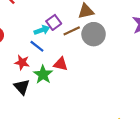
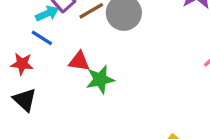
green star: (43, 75) -> (100, 79), moved, turned 30

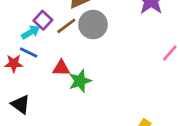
red star: (22, 64) -> (14, 63), moved

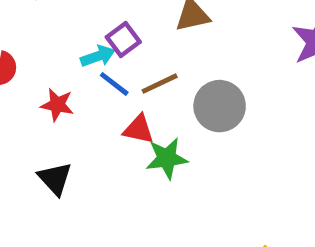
gray circle: (93, 25) -> (220, 106), moved
brown line: (66, 26) -> (160, 84), moved
blue line: (29, 53) -> (114, 84), moved

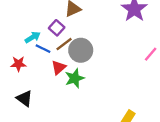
purple square: (123, 39) -> (57, 28), moved
gray circle: (220, 106) -> (81, 50), moved
red triangle: (139, 129) -> (59, 67), turned -42

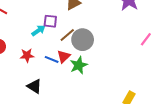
purple square: (57, 28) -> (50, 21), moved, turned -32
blue line: (43, 49) -> (52, 59), moved

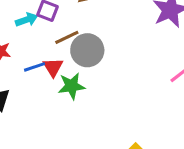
red triangle: (64, 56) -> (53, 67), turned -32
blue line: (52, 59) -> (35, 67), turned -56

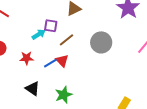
gray circle: (87, 50) -> (101, 42), moved
green star: (72, 86) -> (64, 95), moved

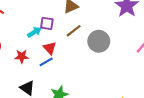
brown line: (67, 40) -> (74, 31), moved
red triangle: (62, 61) -> (50, 48), moved

